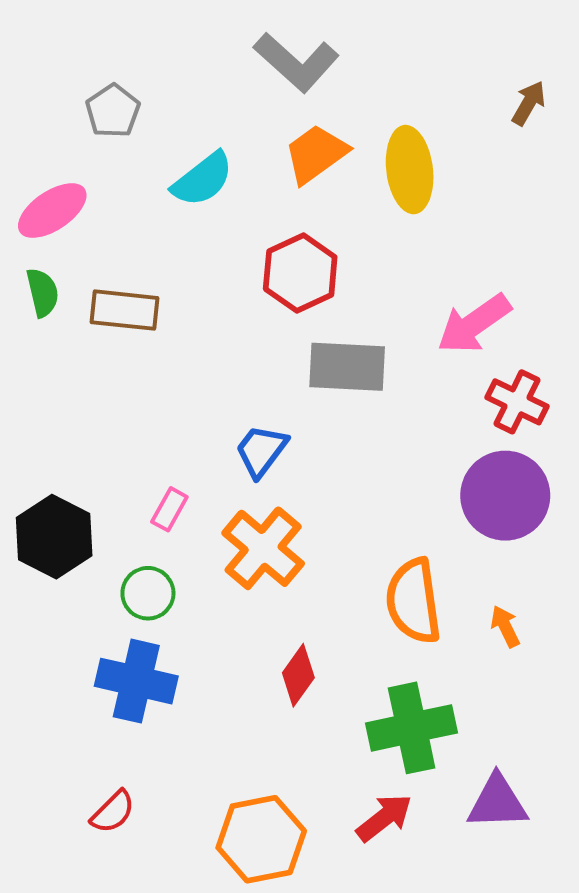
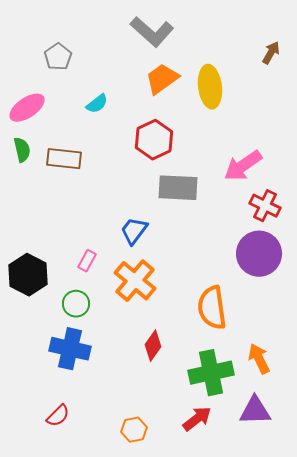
cyan semicircle: (203, 179) -> (97, 104), moved, size x0.7
orange arrow: (505, 626) -> (259, 359), moved, size x1.4
orange hexagon: (261, 839) -> (134, 430), size x0.6

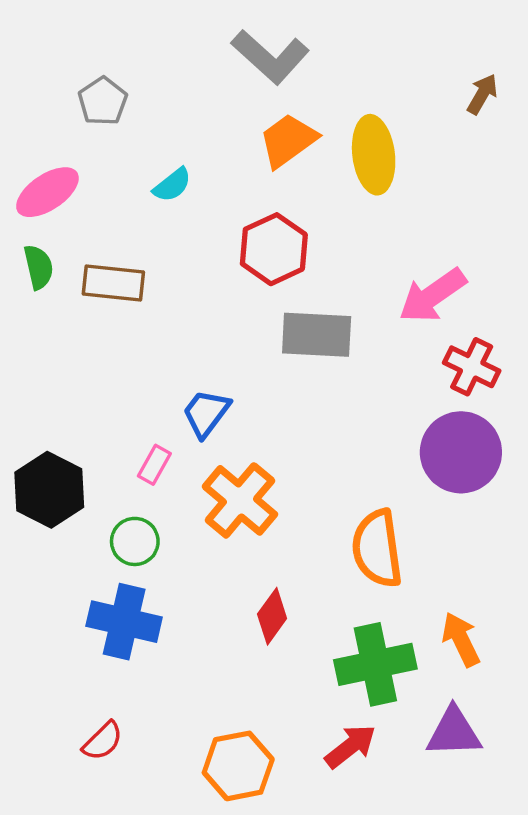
blue trapezoid: (134, 231) -> (206, 413), moved
orange hexagon: (134, 430) -> (238, 766), size x1.5

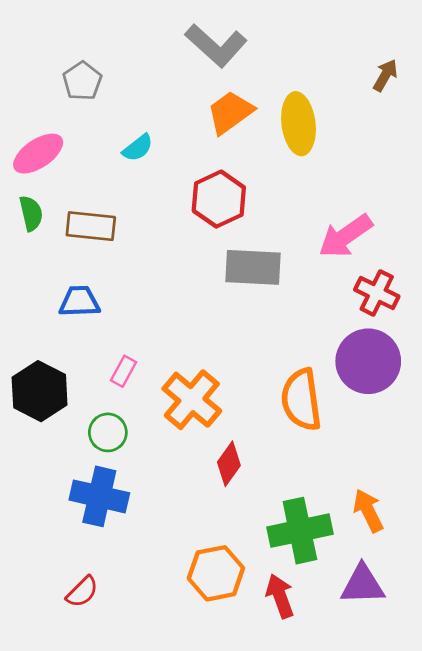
blue trapezoid: (206, 413) -> (79, 302), moved, turned 51
orange semicircle: (377, 549) -> (301, 400), moved
red diamond: (272, 616) -> (229, 464), moved
red arrow: (350, 746) -> (280, 596), turned -72
orange hexagon: (238, 766) -> (216, 573), moved

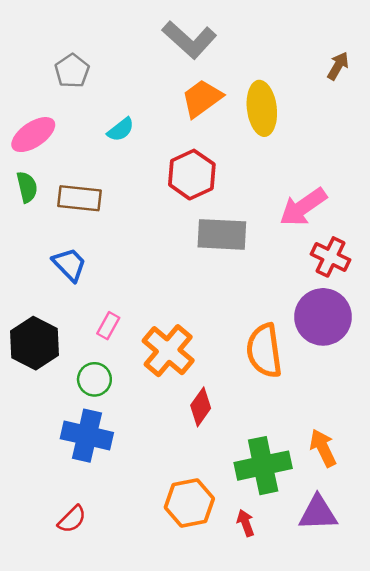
blue trapezoid: (79, 302) -> (69, 264), turned 48
red arrow: (280, 596) -> (246, 523), size x0.7

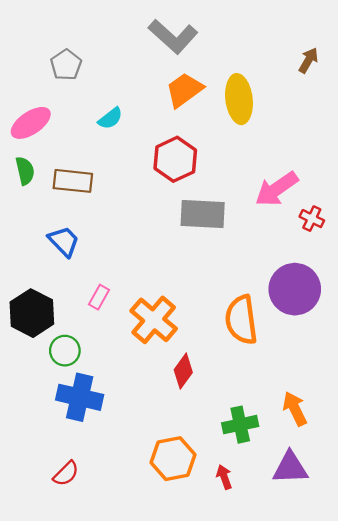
red cross: (330, 257) -> (312, 219), moved, size x0.7
green circle: (94, 379) -> (65, 351), moved
green cross: (263, 466) -> (240, 425), size x0.7

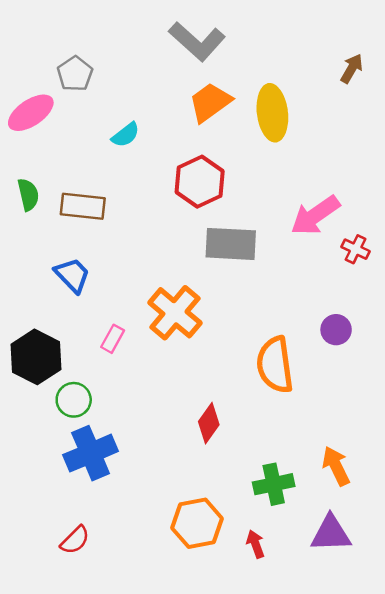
pink ellipse: (31, 123) -> (31, 113), moved
purple circle: (295, 289) -> (336, 330), size x0.5
orange cross: (154, 320) -> (175, 313), moved
blue cross: (80, 397) -> (91, 453), turned -36

